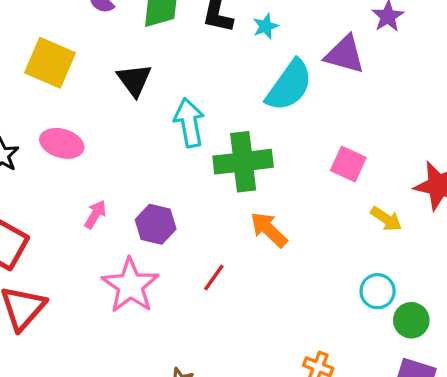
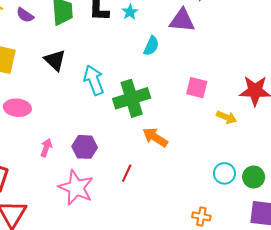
cyan semicircle: (289, 86) -> (151, 46), size x0.6
cyan circle: (378, 291) -> (224, 173), moved

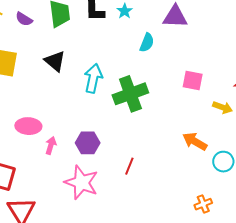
cyan arrow: (94, 80) -> (93, 78), turned 36
pink ellipse: (17, 108) -> (28, 126), moved
orange arrow: (155, 137) -> (195, 141), moved
orange cross: (201, 216) -> (203, 204), turned -30

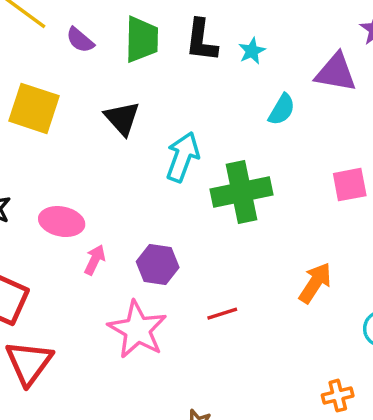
pink square: (193, 80) -> (350, 185), turned -30
orange arrow: (195, 141) -> (315, 283), moved, turned 85
red line: (129, 166) -> (222, 314), turned 42

